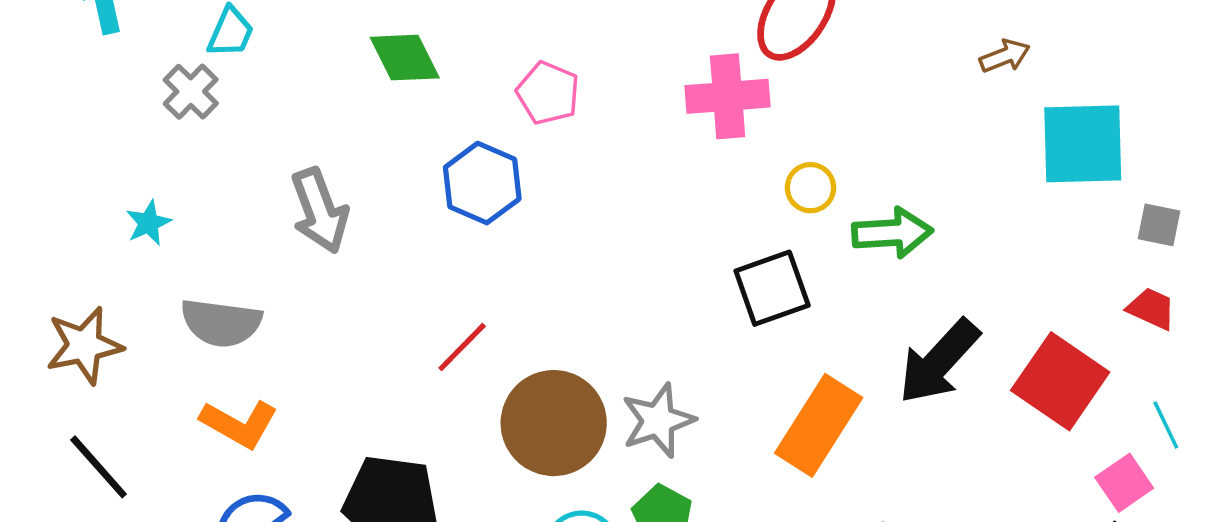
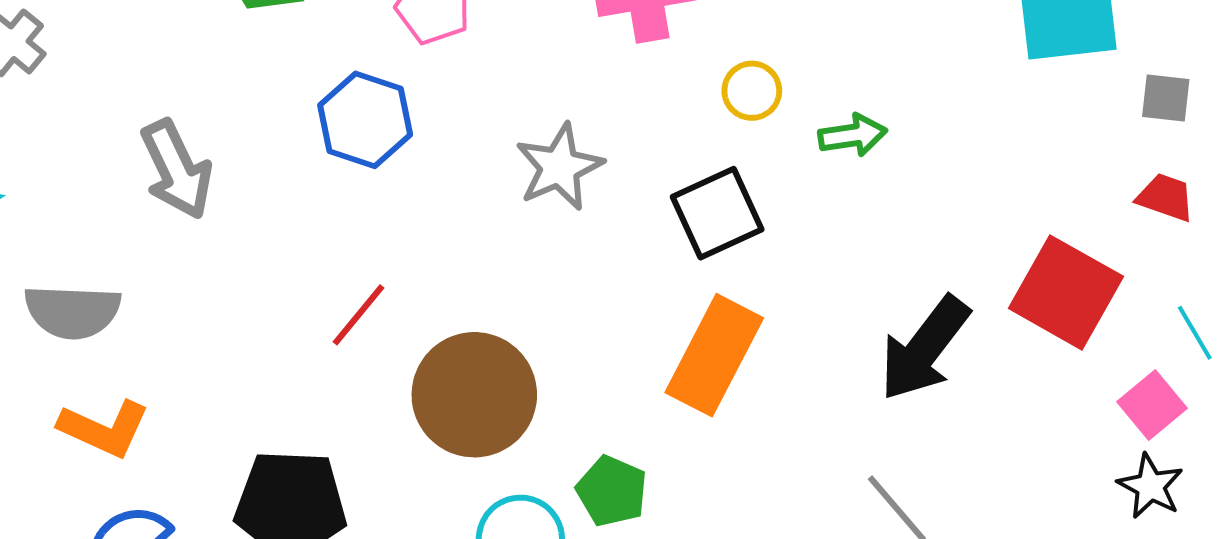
green arrow: (892, 233) -> (853, 135), size x0.7
black arrow: (939, 361) -> (925, 348), moved
gray star: (658, 421) -> (559, 167), moved
orange rectangle: (819, 425) -> (714, 355), moved

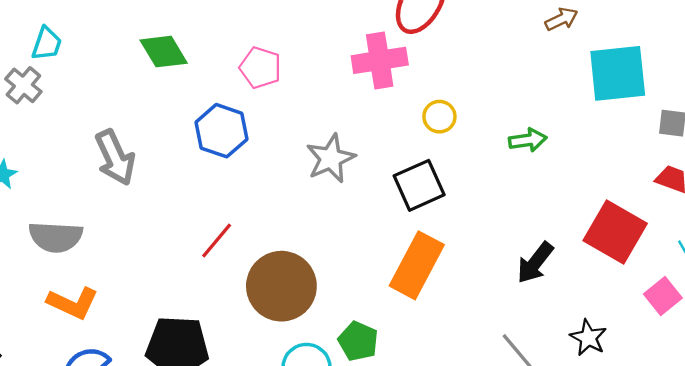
green arrow: (853, 135) -> (528, 140), moved
black arrow: (925, 348) -> (535, 263), size x0.7
black star: (1150, 486) -> (588, 338), moved

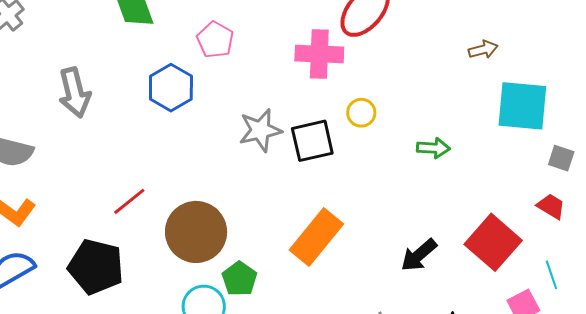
black square: (419, 185) -> (312, 141), moved
red line: (217, 241) -> (129, 201), moved
green pentagon: (358, 341) -> (239, 279), moved

